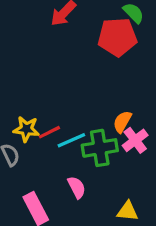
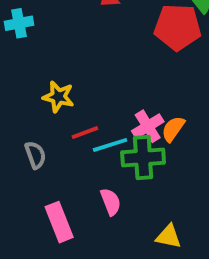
yellow star: (26, 129) -> (58, 97), moved
pink cross: (135, 140) -> (148, 126), moved

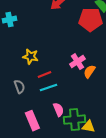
pink cross: (148, 126) -> (77, 62), moved
cyan line: (110, 145) -> (48, 88), moved
green cross: (143, 158) -> (74, 120), moved

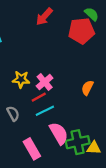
pink cross: (77, 62) -> (45, 82), moved
pink semicircle: (58, 110) -> (59, 133), size x1.5

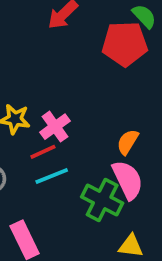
pink semicircle: (59, 133) -> (128, 180), moved
green cross: (78, 142) -> (102, 200), moved, turned 35

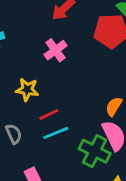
pink cross: (55, 127) -> (55, 50), moved

